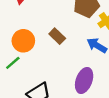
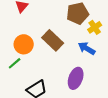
brown rectangle: (57, 36) -> (53, 40), size x1.5

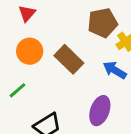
orange circle: (24, 44) -> (30, 51), moved

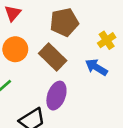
brown pentagon: (103, 23) -> (64, 22), moved
purple ellipse: (100, 111) -> (56, 96), moved

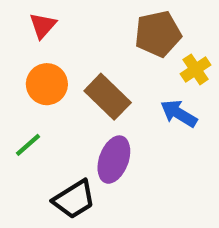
brown pentagon: (64, 22) -> (158, 34), moved

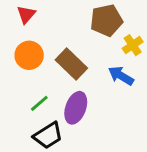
green line: (28, 145) -> (39, 103), moved

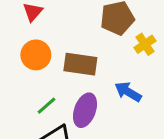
brown rectangle: (71, 64) -> (80, 64), turned -36
blue arrow: (121, 76) -> (128, 92), moved

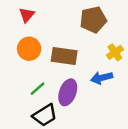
yellow cross: (145, 44) -> (115, 52), moved
blue arrow: (128, 92) -> (102, 78), turned -45

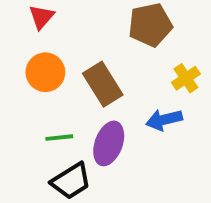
brown rectangle: (64, 56) -> (103, 84), turned 50
green line: (37, 89) -> (59, 138), turned 35

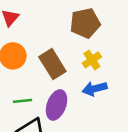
yellow cross: (186, 78) -> (92, 60), moved

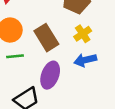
green line: (22, 101) -> (15, 56), moved

